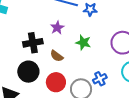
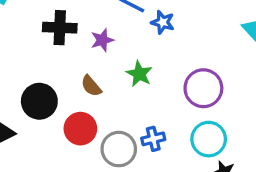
black cross: (33, 43) -> (60, 28), moved

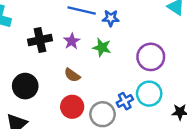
green star: (139, 74) -> (102, 47), moved
black circle: (39, 101) -> (25, 86), moved
cyan circle: (209, 139) -> (149, 94), moved

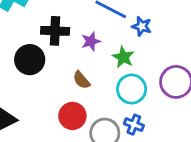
black circle: (25, 86) -> (30, 60), moved
cyan circle: (149, 94) -> (132, 89), moved
blue cross: (125, 101) -> (134, 125), turned 35

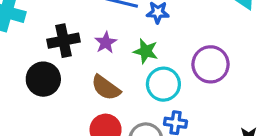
brown semicircle: (81, 80) -> (106, 88), size x1.4

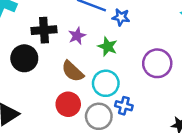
cyan circle: (163, 84) -> (106, 83), moved

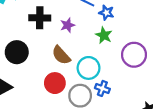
green star: (108, 47) -> (104, 35), moved
black circle: (24, 58) -> (17, 52), moved

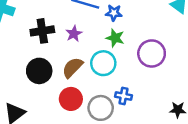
black circle: (17, 52) -> (39, 71), moved
brown semicircle: (61, 55) -> (72, 68), turned 96
cyan circle: (89, 68) -> (103, 63), moved

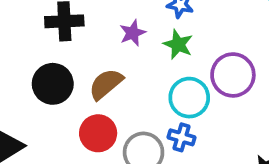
purple star: (74, 34) -> (133, 33), moved
cyan circle: (103, 63) -> (189, 98), moved

